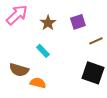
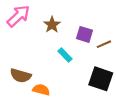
purple square: (78, 22) -> (84, 34), moved, turned 35
cyan rectangle: (43, 51) -> (65, 55), moved

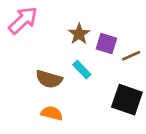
brown star: (52, 25) -> (79, 34), moved
brown semicircle: (21, 76) -> (49, 79), moved

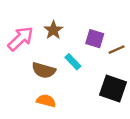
pink arrow: (23, 20) -> (21, 39), moved
brown star: (79, 34) -> (53, 30), moved

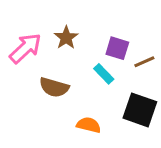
cyan rectangle: (73, 62) -> (104, 74), moved
orange semicircle: (46, 101) -> (89, 125), moved

